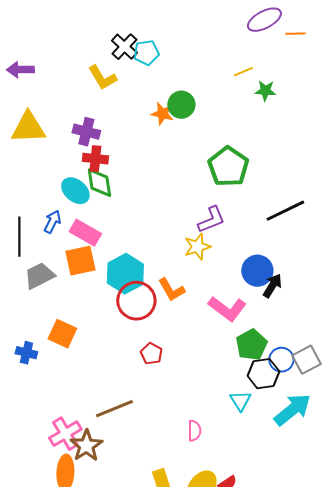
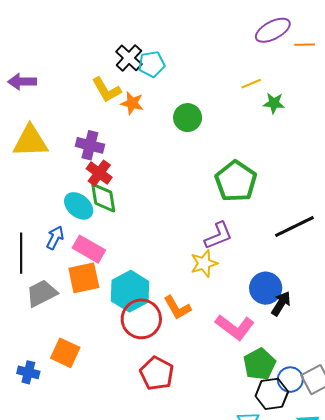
orange star: (162, 114) -> (132, 103), moved
red cross: (95, 159) -> (99, 173), turned 30
red pentagon: (151, 354) -> (157, 373), size x1.5

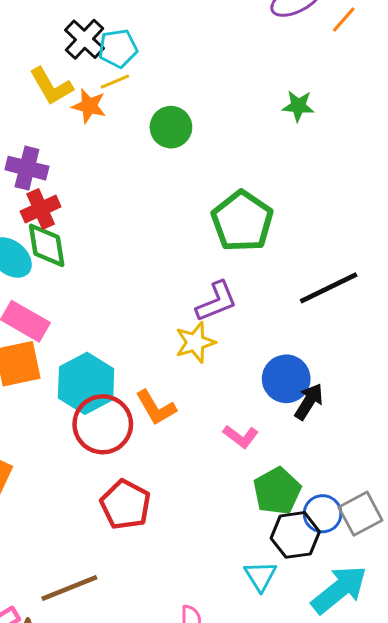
orange line: (305, 45) -> (344, 20), turned -48
yellow line: (251, 84) -> (115, 82), moved
red cross: (99, 173) -> (41, 209), turned 30
pink L-shape: (235, 327) -> (241, 436), size x0.6

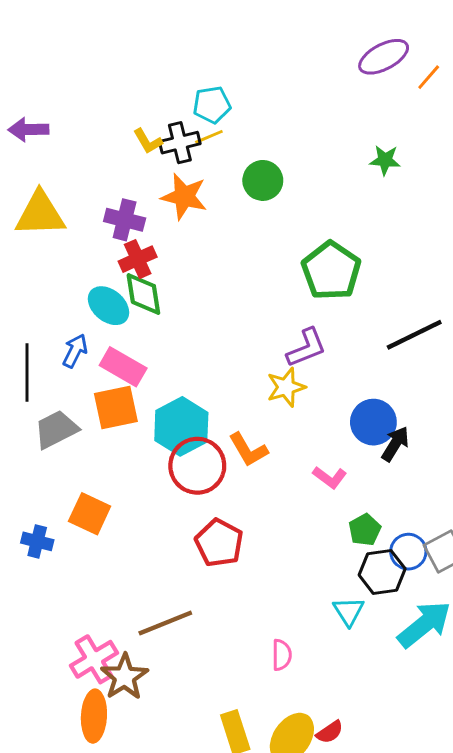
black cross: (85, 39) -> (180, 143), moved, turned 33
yellow L-shape: (51, 86) -> (148, 141), size x0.7
orange star: (89, 106) -> (184, 196), moved, size x1.4
green pentagon: (277, 491) -> (365, 530), size x0.7

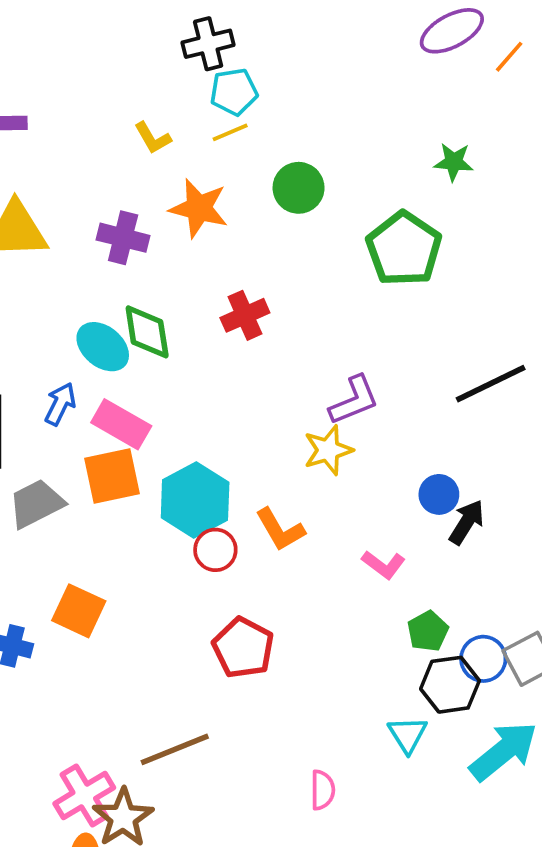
black cross: (180, 143) -> (208, 44), moved
red cross: (138, 259) -> (245, 315), moved
green pentagon: (331, 271) -> (404, 249), moved
blue circle: (373, 422) -> (439, 494), size x0.7
red circle: (197, 466) -> (215, 550), size x0.6

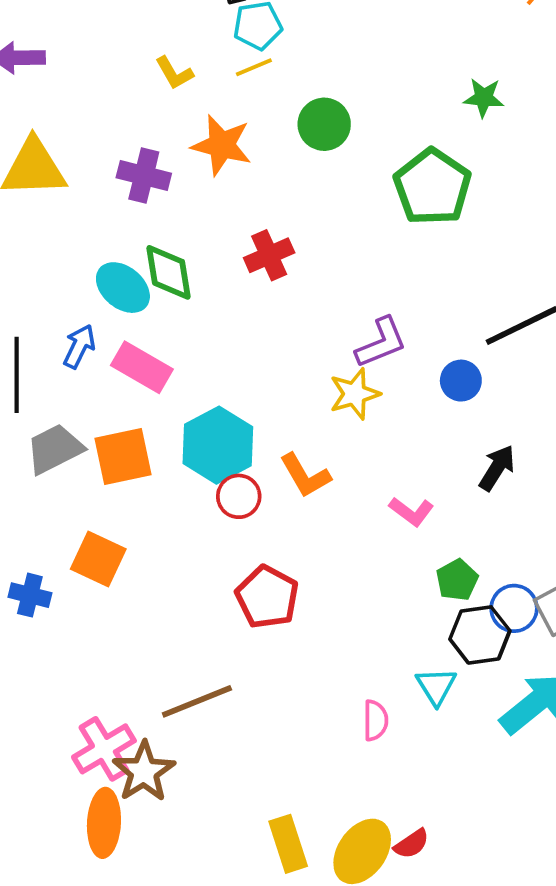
orange square: (112, 476) -> (123, 456), moved
blue circle: (439, 494) -> (461, 381), moved
pink semicircle: (323, 790) -> (375, 720), moved

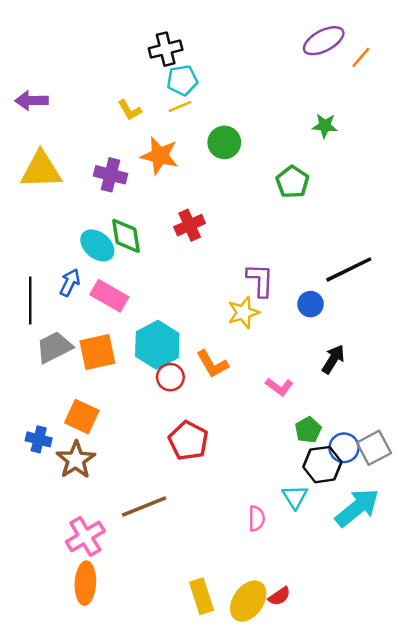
green pentagon: (432, 187) -> (293, 182), size x0.7
purple L-shape: (381, 343) -> (260, 280), turned -66
brown star: (144, 772) -> (76, 460), moved

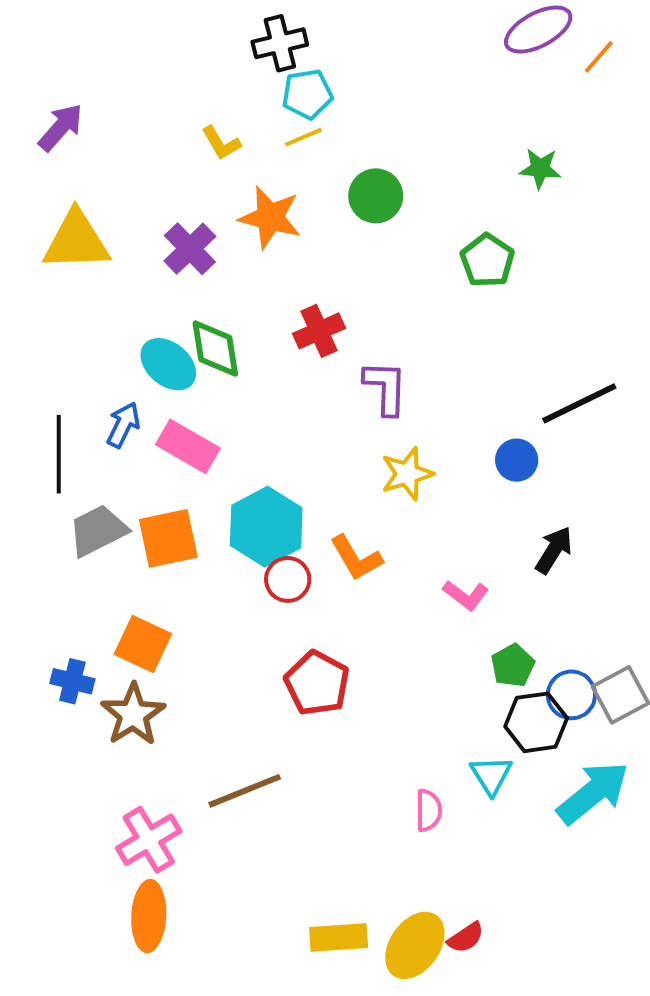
purple arrow: (31, 101) -> (61, 127), turned 132
purple cross: (111, 175) -> (190, 249), turned 32
purple L-shape: (260, 280) -> (386, 388), moved
yellow rectangle: (202, 596) -> (339, 938), turned -76

